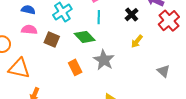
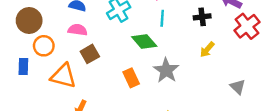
black cross: (132, 15) -> (202, 17), turned 32
brown square: (52, 40) -> (90, 54), moved, turned 35

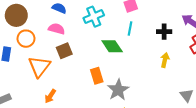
yellow arrow: (207, 50) -> (165, 60), turned 144
gray star: (166, 70) -> (118, 90), moved
orange triangle: (63, 76) -> (39, 66), turned 45

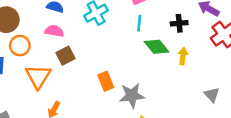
green diamond: (112, 46) -> (157, 47), moved
gray star: (118, 90) -> (132, 95), turned 30

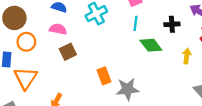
yellow arrow: (183, 56) -> (187, 56), moved
orange triangle: (38, 76) -> (25, 78), moved

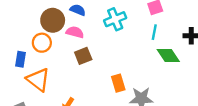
brown circle: (14, 18) -> (53, 20), moved
orange triangle: (25, 78) -> (38, 80), turned -30

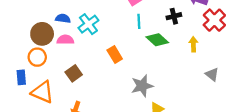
cyan cross: (115, 19) -> (88, 24), moved
brown square: (83, 56) -> (74, 73), moved
orange rectangle: (118, 83) -> (115, 55), moved

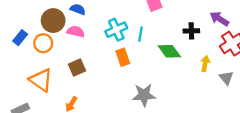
cyan line: (139, 21) -> (141, 34), moved
cyan cross: (88, 24) -> (116, 30), moved
gray triangle: (212, 74) -> (226, 78), moved
blue rectangle: (21, 77) -> (20, 38), moved, turned 32

